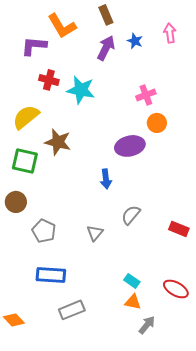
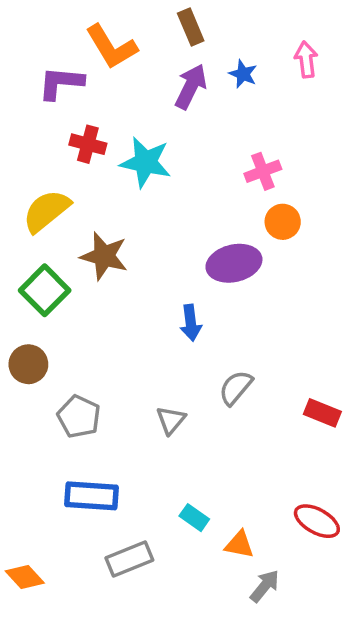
green square: (25, 161) -> (45, 290), turned 32
cyan rectangle: (132, 281) -> (194, 518), moved

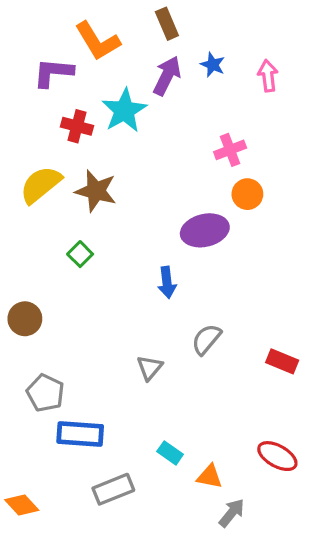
pink arrow: (306, 59) -> (268, 76), moved
cyan star: (146, 162) -> (124, 110), moved, turned 30
brown star: (104, 256) -> (96, 191), moved
green square: (45, 290) -> (80, 254), moved, size x0.6
gray pentagon: (79, 417) -> (45, 393), moved

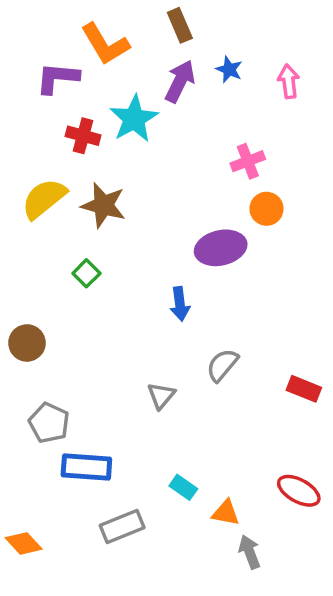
gray arrow: (232, 513) -> (250, 552), turned -60

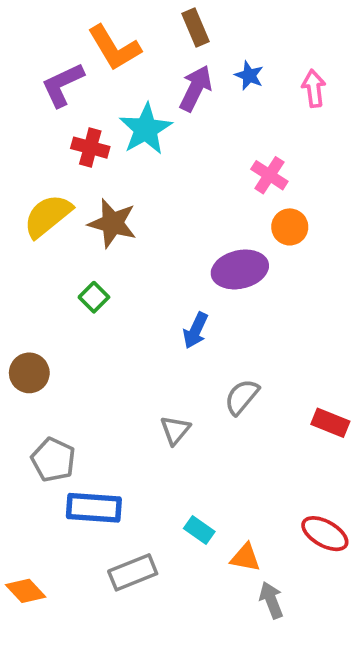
purple L-shape: (58, 78) -> (63, 85), turned -30
pink cross: (248, 161) -> (269, 175), turned -36
blue arrow: (180, 304) -> (196, 330), turned 32

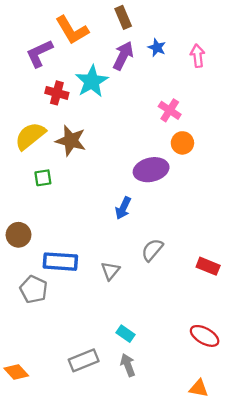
green square: (94, 297) -> (43, 178), moved, turned 36
blue rectangle: (94, 508) -> (60, 262), moved
orange triangle: (245, 558) -> (199, 388), moved
gray arrow: (271, 600) -> (128, 365), moved

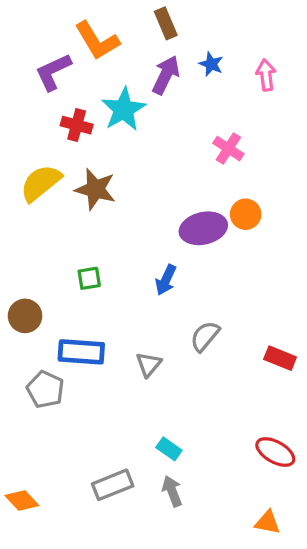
orange circle: (182, 143) -> (246, 214), moved
green square: (43, 178) -> (89, 278), moved

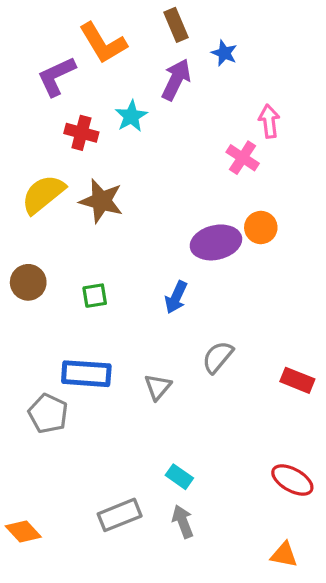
blue star: (211, 64) -> (224, 53), moved
pink arrow: (266, 75) -> (269, 121), moved
cyan star: (124, 109) -> (131, 116), size x0.7
brown circle: (25, 316) -> (28, 282), moved

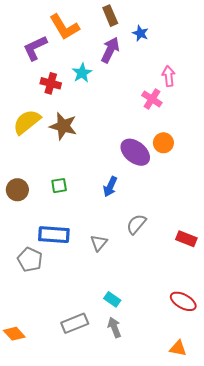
purple ellipse: (216, 242) -> (135, 152), turned 52
brown circle: (28, 282) -> (17, 190), moved

